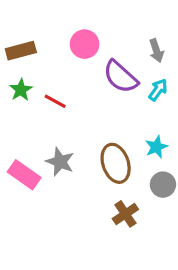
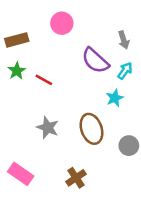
pink circle: (85, 44) -> (62, 23), moved
cyan star: (156, 147) -> (115, 98), moved
pink rectangle: (24, 175) -> (21, 174), moved
brown cross: (125, 214) -> (76, 178), moved

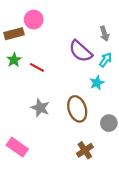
pink circle: (62, 23) -> (34, 20), moved
brown cross: (76, 178) -> (85, 150), moved

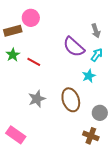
gray star: (40, 108) -> (37, 99), turned 30
brown cross: (85, 150) -> (91, 136), moved, turned -35

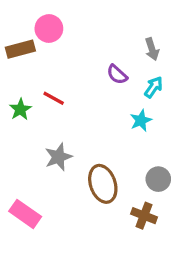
purple semicircle: (74, 47) -> (117, 74), size x0.6
green star: (13, 55) -> (20, 109), moved
brown ellipse: (71, 100) -> (103, 184), moved

